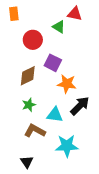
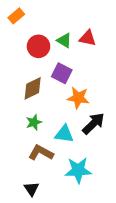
orange rectangle: (14, 14) -> (16, 16), turned 56
red triangle: (75, 14) -> (88, 38), moved
green triangle: (59, 27) -> (64, 40), moved

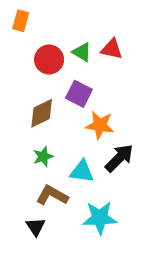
orange rectangle: (16, 16) -> (21, 21), turned -35
black triangle: (31, 189) -> (36, 227), moved

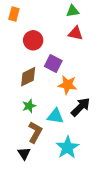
green triangle: (82, 52) -> (73, 11), moved, turned -40
brown L-shape: (52, 195) -> (35, 132), turned 90
cyan star: (100, 218) -> (67, 147), turned -30

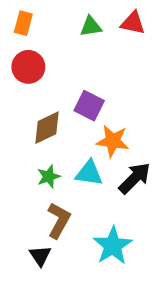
green triangle: (73, 11) -> (91, 26), moved
red triangle: (76, 33) -> (133, 23), moved
red circle: (33, 40) -> (28, 67), moved
cyan triangle: (55, 116) -> (89, 173), moved

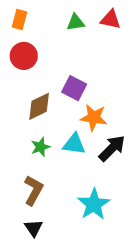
brown L-shape: (59, 220) -> (34, 190), moved
black triangle: (40, 256) -> (34, 228), moved

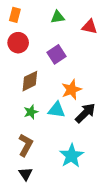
red triangle: (111, 20) -> (90, 27), moved
purple square: (74, 88) -> (57, 54), moved, turned 30
orange star: (94, 118) -> (71, 90), turned -30

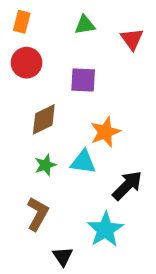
red triangle: (90, 27) -> (132, 39), turned 42
purple square: (57, 54) -> (83, 80), turned 36
black arrow: (85, 113) -> (127, 185), moved
black triangle: (26, 174) -> (63, 256), moved

